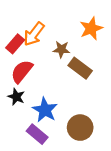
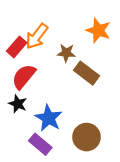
orange star: (91, 28) -> (98, 30), turned -30

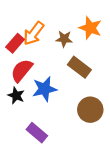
brown star: (66, 53) -> (64, 39), moved
blue star: (49, 118) -> (45, 89), moved, turned 30
brown circle: (87, 137) -> (90, 110), moved

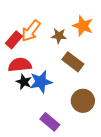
red semicircle: (22, 70) -> (20, 65), turned 45
black star: (16, 96) -> (24, 82), moved
purple rectangle: (37, 133) -> (50, 122), moved

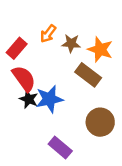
orange star: (83, 26) -> (100, 49), moved
orange arrow: (31, 31) -> (48, 34), moved, size x0.7
red semicircle: (20, 65) -> (24, 78), turned 60

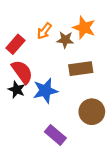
orange star: (100, 49) -> (84, 28), moved
brown rectangle: (88, 75) -> (81, 69), turned -45
black star: (29, 99) -> (17, 90), moved

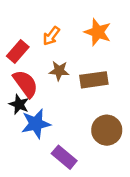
brown star: (65, 40) -> (59, 71), moved
blue star: (45, 91) -> (36, 124), moved

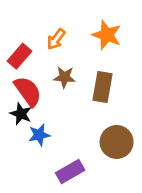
brown rectangle: (94, 80) -> (102, 87), turned -72
blue star: (36, 124) -> (39, 135), size x0.7
purple rectangle: (64, 157) -> (70, 172), turned -70

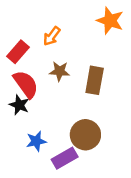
orange star: (107, 35) -> (110, 21), moved
blue star: (39, 135) -> (36, 141), moved
brown circle: (117, 142) -> (85, 135), moved

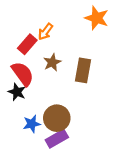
red rectangle: (18, 52) -> (27, 44), moved
brown star: (59, 71) -> (52, 62), turned -30
brown circle: (85, 135) -> (57, 118), moved

